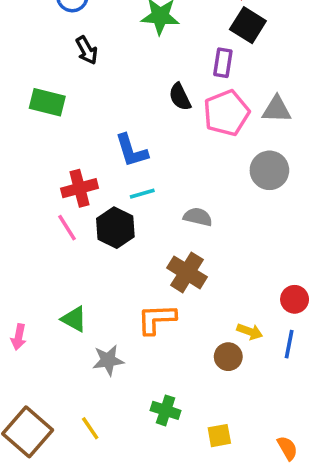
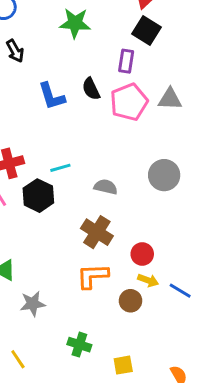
blue L-shape: (131, 151) -> (52, 96), moved
gray circle: (269, 170) -> (164, 175), moved
red circle: (295, 299) -> (142, 254), moved
orange L-shape: (157, 319) -> (93, 276), moved
blue line: (289, 344) -> (180, 291), turned -70

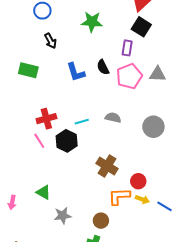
gray semicircle: (106, 187) -> (113, 118), moved
orange L-shape: (93, 276) -> (119, 196), moved
brown circle: (131, 301) -> (101, 221), moved

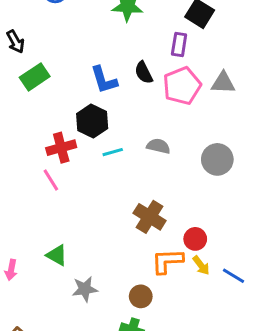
black arrow: (50, 41) -> (16, 42), moved
green rectangle: (28, 70) -> (35, 77), turned -48
black hexagon: (67, 141) -> (92, 121), moved
yellow arrow: (142, 199) -> (201, 265), turned 32

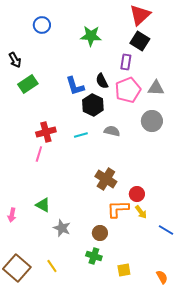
black hexagon: (92, 121) -> (93, 105), moved
gray circle: (217, 159) -> (152, 121), moved
pink line: (51, 180) -> (39, 154), turned 49
blue line: (234, 276) -> (166, 230), moved
gray star: (85, 289) -> (62, 228), turned 30

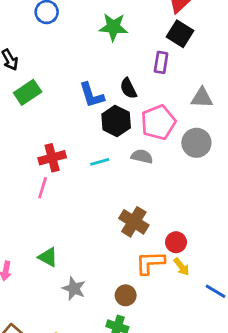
pink pentagon: (128, 90) -> (158, 122), moved

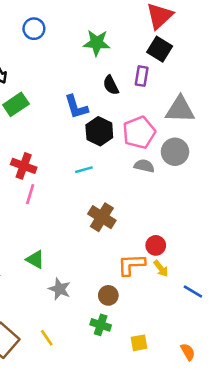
black semicircle: (128, 88) -> (111, 85), moved
gray triangle: (202, 98) -> (180, 109), size x1.4
gray semicircle: (142, 156) -> (144, 166), moved
red cross: (52, 158) -> (24, 166), moved, turned 35
brown cross: (134, 222) -> (102, 217), moved

